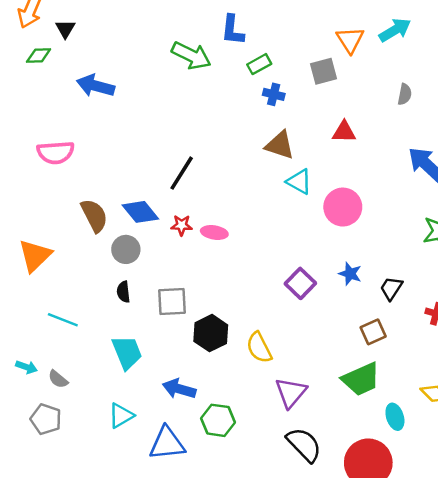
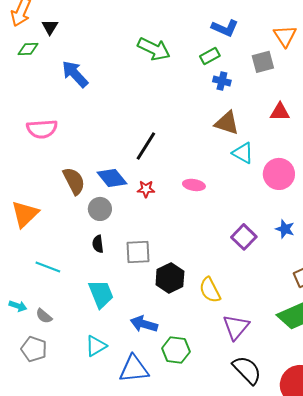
blue L-shape: (233, 30) -> (225, 28), moved, turned -72
blue arrow: (96, 86) -> (75, 74), turned 32
pink ellipse: (214, 232) -> (194, 185), moved

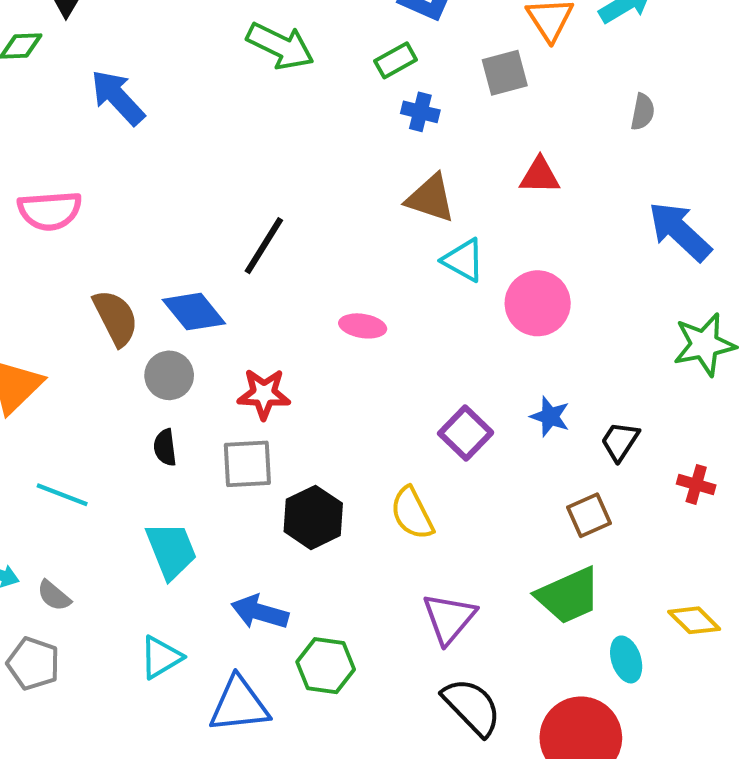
red star: (146, 189) -> (264, 394), moved, size x1.4
yellow semicircle: (210, 290) -> (412, 513), moved

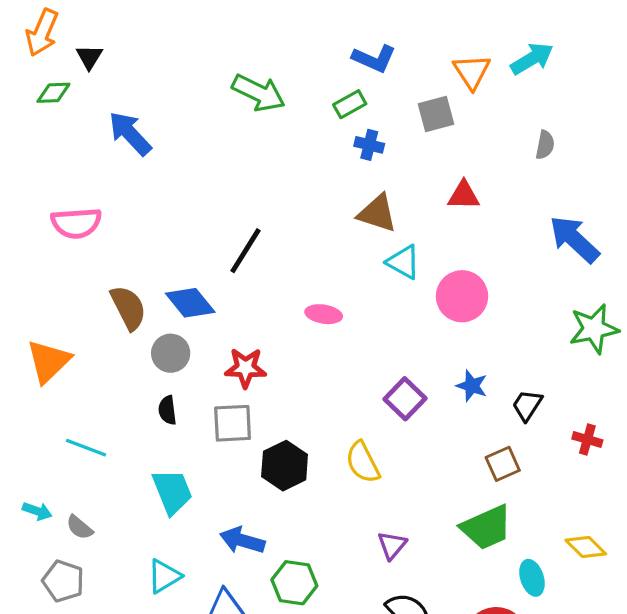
purple triangle: (449, 618) -> (392, 545), size x0.7

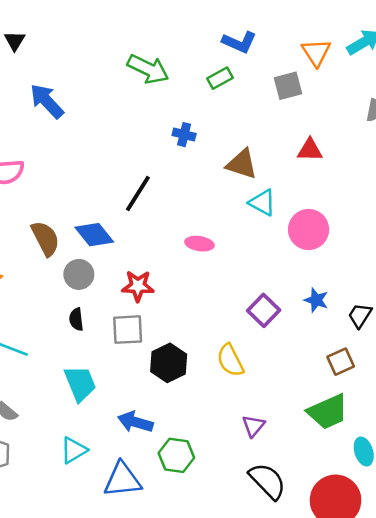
blue cross: (369, 145) -> (184, 135), moved

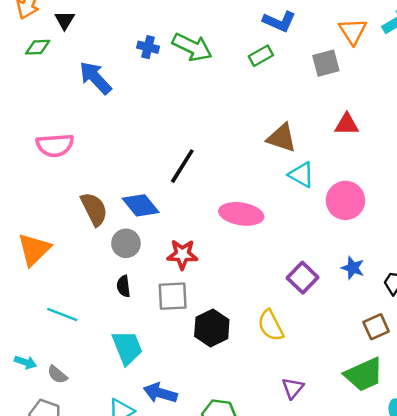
blue cross: (184, 135) -> (148, 47), moved
pink ellipse: (199, 244) -> (241, 214), size x1.6
blue arrow: (135, 422) -> (160, 393), moved

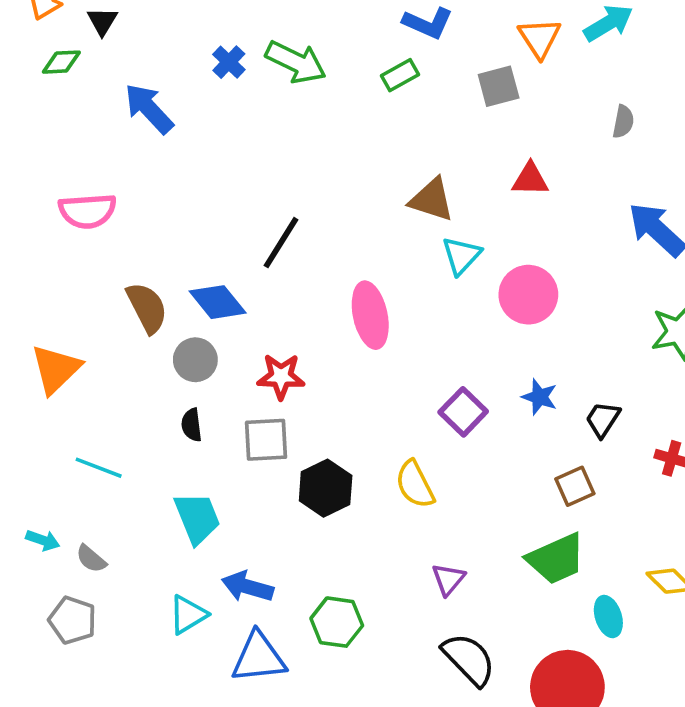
blue cross: (148, 47) -> (229, 62), turned 30
cyan triangle: (301, 175) -> (461, 256), turned 44
pink ellipse: (241, 214) -> (370, 315), turned 69

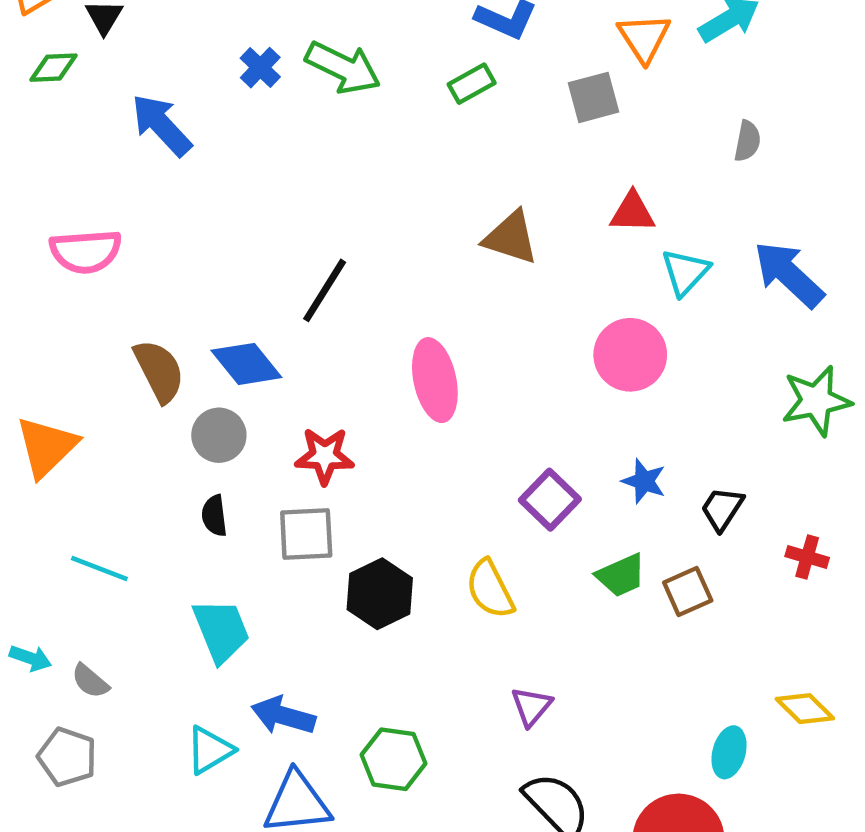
cyan triangle: (461, 256) -> (685, 272), moved
green trapezoid: (556, 559) -> (621, 575), moved, size x0.7
cyan ellipse: (608, 616) -> (729, 752), turned 33

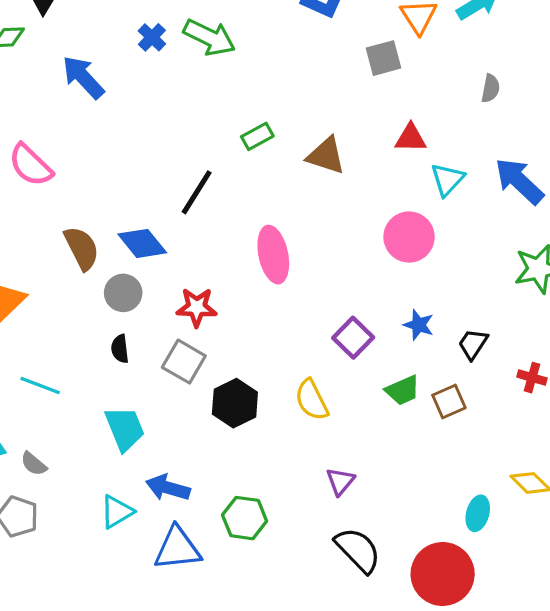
green rectangle: (472, 84) -> (257, 136), moved
pink semicircle: (86, 251) -> (31, 165), turned 48
gray square: (306, 534) -> (184, 362), turned 33

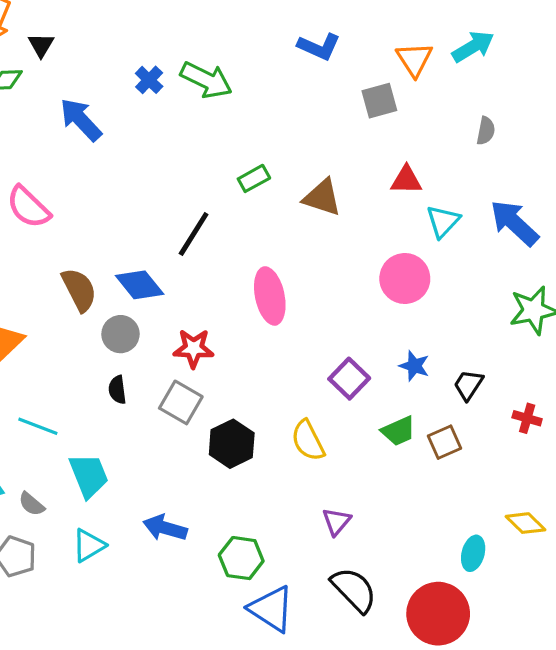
cyan trapezoid: (125, 429) -> (89, 475), moved
cyan triangle: (117, 512) -> (89, 545), moved
blue triangle: (177, 548) -> (271, 609), moved, turned 39

